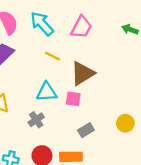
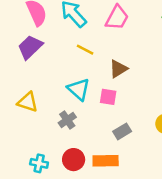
brown triangle: (82, 73) -> (118, 69), size x0.7
cyan triangle: (47, 92) -> (79, 89), turned 45

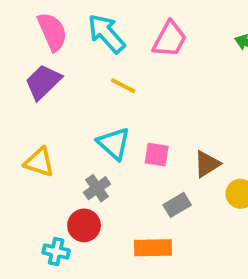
brown triangle: (118, 69) -> (207, 164), moved
red circle: (74, 160) -> (84, 225), moved

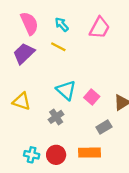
cyan arrow: (106, 34) -> (62, 25), size x0.6
yellow line: (123, 86) -> (58, 47), moved
pink square: (157, 155) -> (92, 97), turned 32
red circle: (84, 225) -> (56, 155), moved

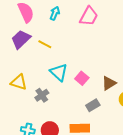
cyan arrow: (62, 25) -> (55, 13), turned 64
yellow line: (58, 47) -> (45, 44), moved
gray cross: (56, 117) -> (42, 95), moved

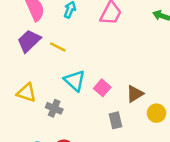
gray cross: (42, 95) -> (54, 108), turned -32
gray rectangle: (93, 105) -> (116, 120), turned -72

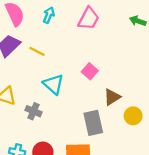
pink square: (102, 88) -> (90, 71), moved
gray rectangle: (116, 120) -> (93, 123), size x1.5

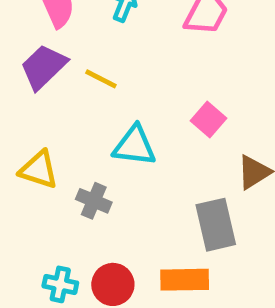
cyan triangle: (53, 84) -> (134, 146), turned -35

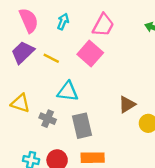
pink square: (209, 119) -> (90, 54), moved, size x1.5
gray rectangle: (216, 225) -> (82, 126), moved

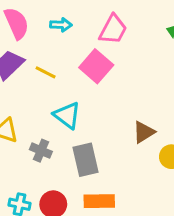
cyan arrow: (63, 22) -> (61, 25), turned 70
cyan triangle: (68, 91) -> (67, 115), turned 30

